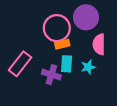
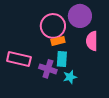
pink rectangle: (20, 64) -> (19, 59), turned 65
cyan star: (88, 67) -> (70, 77), moved

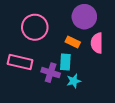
pink circle: (53, 26) -> (35, 27), moved
orange rectangle: (58, 41) -> (73, 42), moved, turned 40

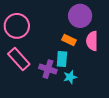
pink circle: (35, 27) -> (17, 26), moved
pink rectangle: (20, 62) -> (19, 59), turned 35

